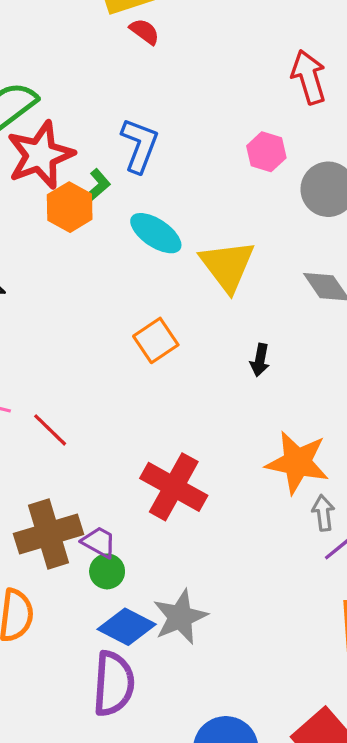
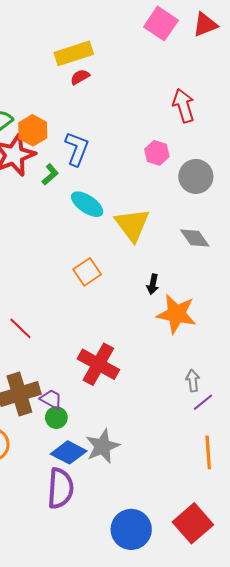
red semicircle: (144, 31) -> (80, 77), turned -66
orange hexagon: (70, 207) -> (33, 130), moved
orange star: (297, 462) -> (176, 314), moved

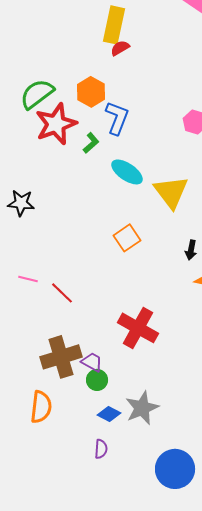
yellow rectangle: (74, 53) -> (114, 25), turned -60
orange hexagon: (33, 130) -> (91, 92), moved
blue diamond: (69, 452) -> (109, 414), size x0.7
purple semicircle: (60, 488) -> (101, 449), size x0.5
blue circle: (131, 529) -> (175, 469), moved

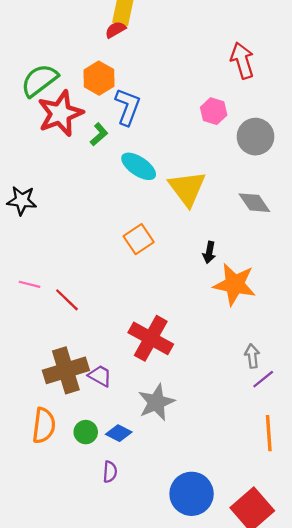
red semicircle: (120, 48) -> (115, 30), moved
green circle: (97, 380) -> (86, 432), moved
gray star: (142, 408) -> (156, 402), moved

